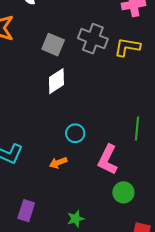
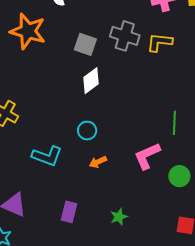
cyan circle: (75, 133) -> (87, 131), moved
pink L-shape: (108, 160) -> (147, 156), turned 44
green circle: (123, 192) -> (179, 176), moved

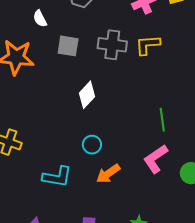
gray square: (85, 44) -> (68, 46), moved
green line: (174, 123) -> (162, 120), moved
orange arrow: (98, 162) -> (108, 174), size x1.4

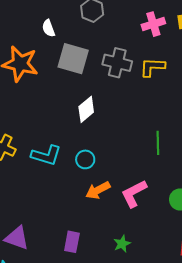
gray square: (68, 46) -> (73, 59), size x1.4
pink L-shape: (156, 159) -> (134, 193), moved
cyan L-shape: (57, 177) -> (46, 155), moved

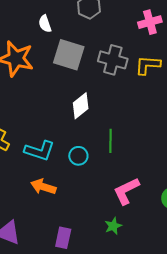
green line: (158, 143) -> (110, 141), moved
orange arrow: (98, 190) -> (43, 187), moved, turned 45
green star: (122, 244) -> (113, 226), moved

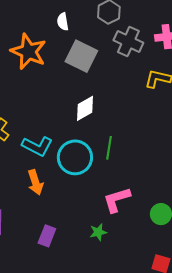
gray cross: (113, 60) -> (128, 42), moved
cyan circle: (78, 156) -> (75, 157), size x1.8
orange arrow: (43, 187) -> (35, 182), turned -135

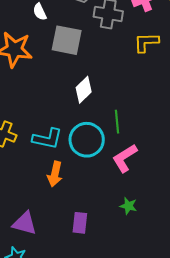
orange arrow: (35, 182) -> (55, 174), turned 45
pink L-shape: (117, 200) -> (125, 158), moved
green star: (98, 232) -> (128, 206), turned -30

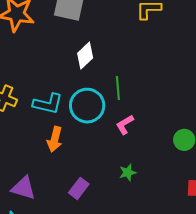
pink L-shape: (125, 158) -> (125, 125), size x0.7
green star: (128, 206) -> (128, 173), turned -30
purple rectangle: (80, 223) -> (79, 188), turned 30

